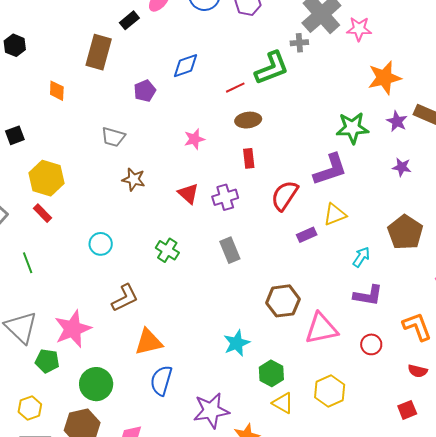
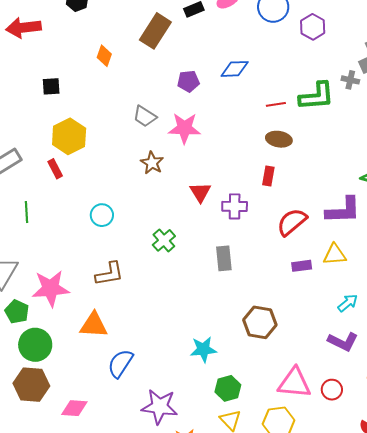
pink star: (194, 139) -> (184, 128), moved, size x1.5
pink triangle: (321, 329) -> (294, 383), moved
orange triangle: (148, 342) -> (94, 325), moved
green circle: (96, 384) -> (35, 345), moved

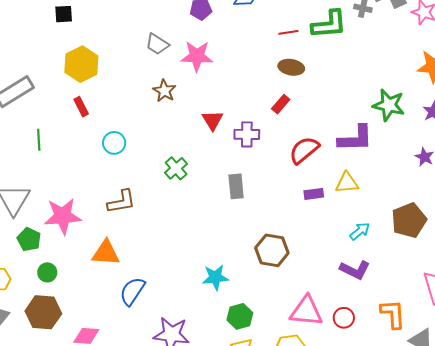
red rectangle: (55, 169) -> (81, 107), moved
red rectangle: (268, 176) -> (281, 104), turned 30
green circle: (35, 345) -> (47, 272), size x0.6

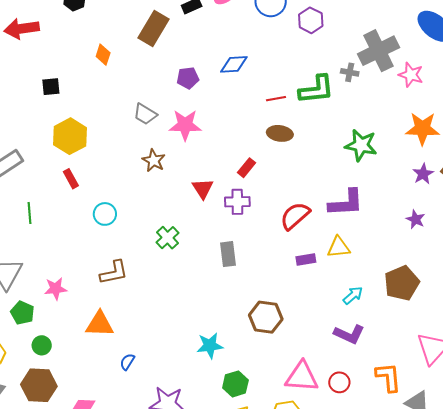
red rectangle: (281, 104) -> (246, 168), moved
green star: (389, 105) -> (361, 145), moved
pink star: (63, 216) -> (56, 289), size x0.6
blue semicircle: (132, 291) -> (127, 362), size x0.6

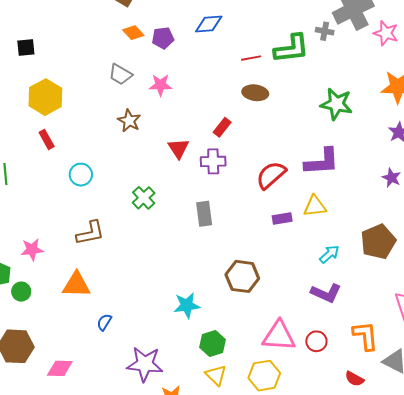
orange diamond: (103, 55) -> (133, 33), moved, turned -60
pink star: (185, 125) -> (161, 85), size x0.7
green circle: (42, 345) -> (21, 292), moved

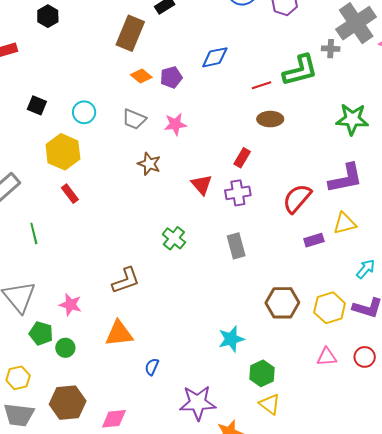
black square: (26, 47) -> (37, 105), turned 36
cyan circle: (81, 175) -> (84, 112), moved
pink star: (32, 249) -> (70, 305), turned 30
pink triangle: (279, 336) -> (327, 357), size x0.6
yellow hexagon: (264, 376) -> (330, 308), moved

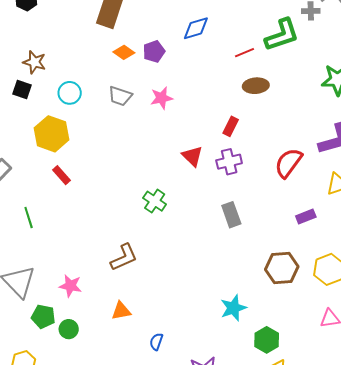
brown star: (149, 164) -> (34, 62), moved
green cross: (174, 238) -> (155, 201), moved
purple rectangle: (314, 240) -> (306, 216), moved
orange triangle: (119, 334) -> (121, 311), size x0.7

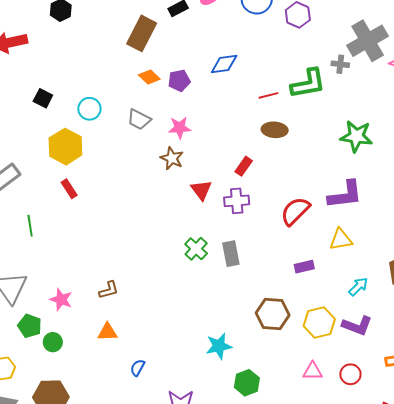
brown star: (34, 62) -> (172, 158), moved
green cross: (155, 201) -> (196, 249), moved
brown L-shape: (124, 257) -> (109, 290), moved, size x0.7

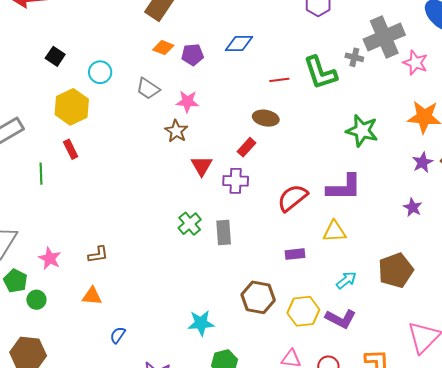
orange diamond: (149, 77) -> (163, 48), turned -30
green L-shape: (308, 84) -> (320, 73), turned 75
brown ellipse: (275, 130) -> (266, 118), moved
green line: (30, 226) -> (41, 174), moved

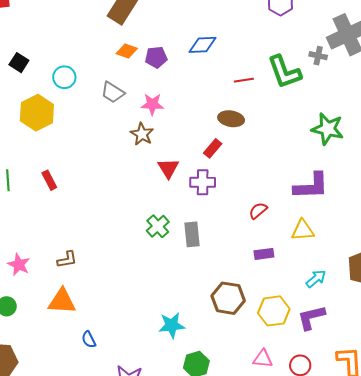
red rectangle: (71, 149) -> (49, 180), moved
red semicircle: (293, 198) -> (258, 211), moved, size x0.6
orange triangle: (92, 296) -> (62, 301), size x1.4
purple L-shape: (341, 319) -> (311, 317), turned 140
blue semicircle: (118, 335) -> (89, 340), turned -60

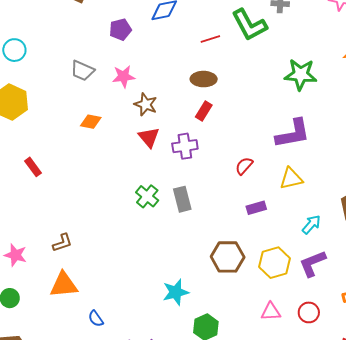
orange diamond: (127, 51) -> (91, 122), moved
cyan circle: (64, 77) -> (14, 50), moved
brown star: (142, 134) -> (146, 104), moved
red rectangle: (213, 148) -> (204, 111), moved

